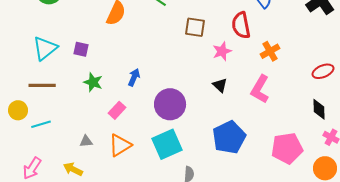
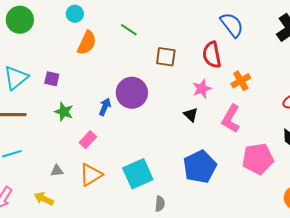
pink star: (222, 51) -> (202, 89), moved
purple circle: (170, 104) -> (132, 93), moved
pink pentagon: (287, 148) -> (258, 159), moved

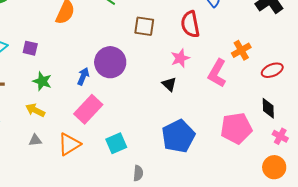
orange cross: (241, 81) -> (241, 50), moved
pink L-shape: (231, 119) -> (217, 73), moved
pink rectangle: (88, 140) -> (88, 109), moved, size x1.6
cyan square: (138, 174) -> (116, 143), size x0.7
yellow arrow: (44, 199) -> (35, 110), moved

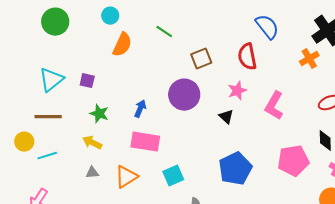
brown square: (144, 26) -> (201, 59), turned -30
orange cross: (241, 50) -> (309, 59), moved
purple circle: (110, 62) -> (184, 95), moved
pink rectangle: (88, 109) -> (145, 142), turned 56

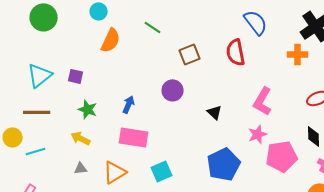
orange cross: (309, 59) -> (298, 54), turned 30
pink star: (237, 91) -> (258, 134), moved
purple circle: (184, 95) -> (173, 90), size x0.7

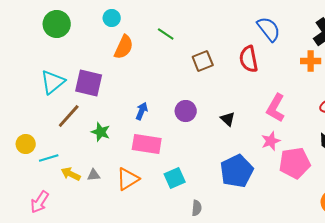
purple square: (76, 76) -> (89, 83), size x1.8
purple circle: (173, 90) -> (186, 111), moved
green star: (88, 109) -> (101, 132), moved
brown line: (37, 112) -> (69, 116), moved, turned -48
yellow arrow: (81, 138) -> (71, 174), moved

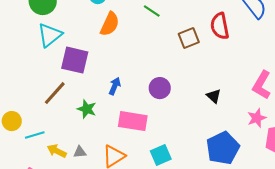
red semicircle: (249, 59) -> (220, 26), moved
cyan triangle: (53, 82) -> (50, 35), moved
blue arrow: (142, 111) -> (115, 86), moved
purple circle: (186, 111) -> (160, 88), moved

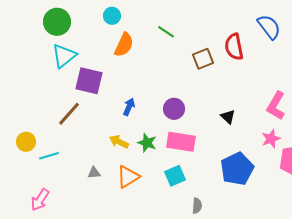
green star: (87, 109) -> (147, 143), moved
pink rectangle: (133, 121) -> (181, 142), moved
yellow arrow: (57, 151) -> (119, 142), moved

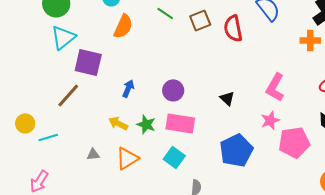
brown square: (203, 59) -> (200, 20), moved
cyan square: (175, 176) -> (174, 157), turned -30

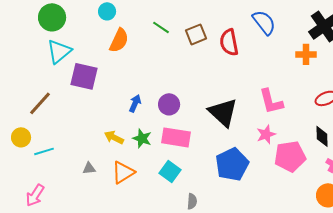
pink L-shape: (275, 87) -> (271, 101), turned -44
blue arrow: (128, 88) -> (135, 103), moved
brown line: (68, 95) -> (40, 103), moved
black triangle: (227, 98) -> (223, 112), size x2.0

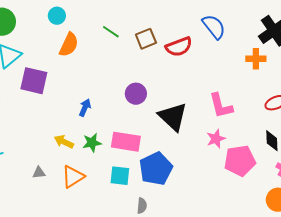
red semicircle: (229, 42) -> (179, 47), turned -100
purple circle: (169, 104) -> (136, 94), moved
green star: (142, 138) -> (92, 143), turned -30
blue pentagon: (232, 164) -> (156, 169), moved
cyan square: (170, 171) -> (120, 176), turned -30

